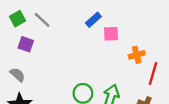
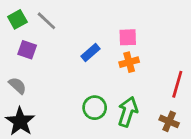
blue rectangle: (93, 20) -> (91, 52), moved
orange cross: (137, 55) -> (129, 62), moved

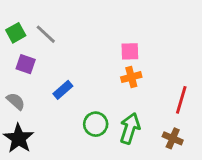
blue rectangle: (91, 52) -> (63, 90), moved

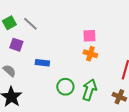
orange cross: (131, 77) -> (90, 54), turned 32
blue rectangle: (63, 90) -> (42, 63), turned 48

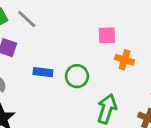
orange cross: (90, 54) -> (125, 60), moved
green circle: (65, 87) -> (77, 76), moved

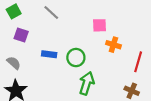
gray line: (27, 19) -> (51, 12), moved
green arrow: (107, 109) -> (87, 83), moved

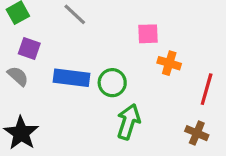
blue rectangle: (49, 54) -> (72, 78), size x1.5
gray semicircle: (14, 63) -> (18, 76), moved

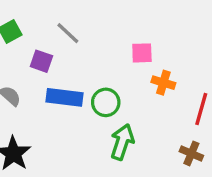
purple square: (29, 48) -> (41, 61), moved

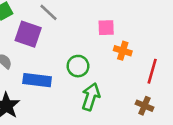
purple square: (41, 61) -> (28, 34), size x1.5
blue rectangle: (65, 97) -> (37, 80), moved

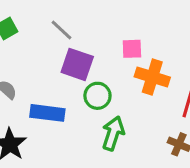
purple square: (28, 34) -> (77, 64), moved
orange cross: (123, 51) -> (152, 77), size x1.5

